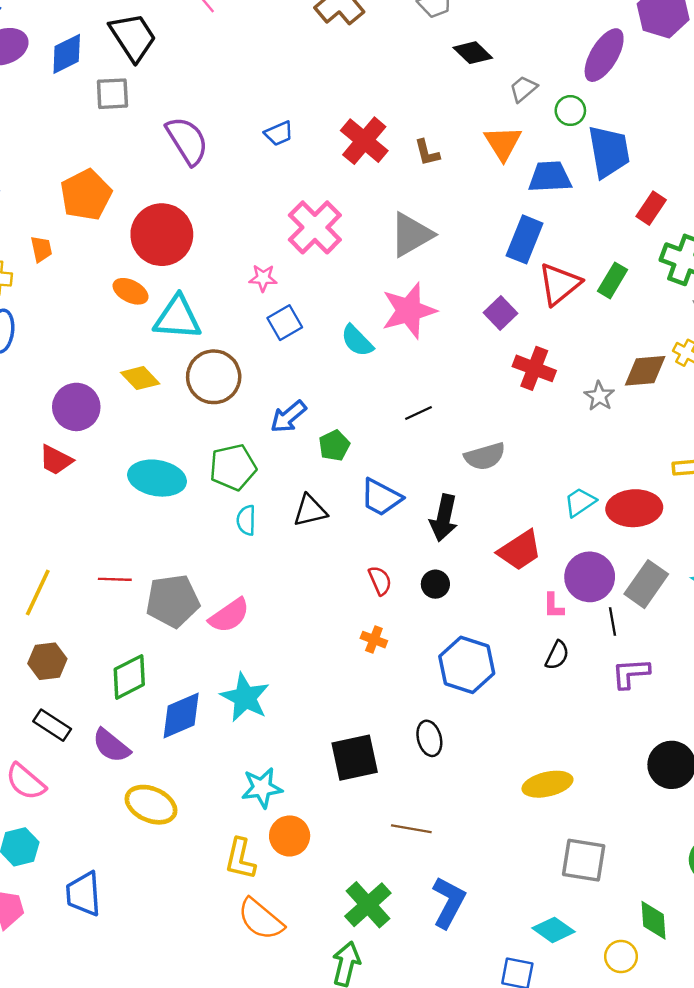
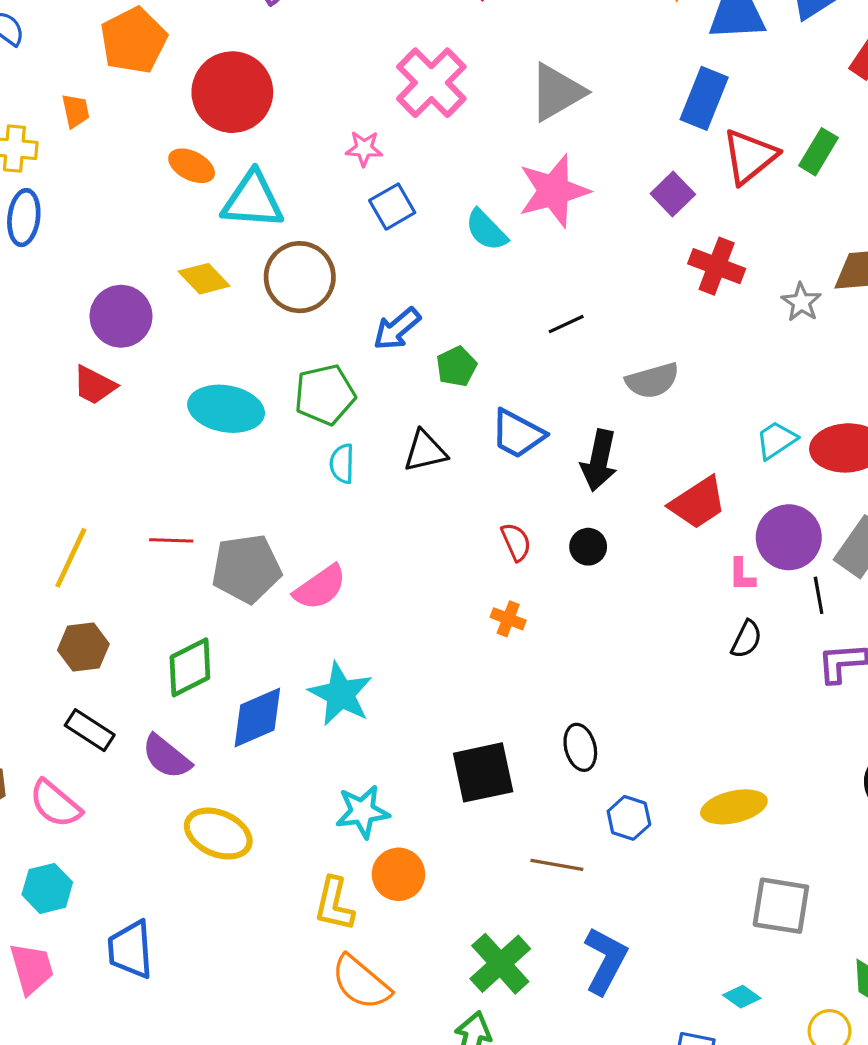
blue hexagon: (467, 665) -> (629, 818), moved, size x0.6
cyan diamond: (553, 930) -> (742, 997), size x0.7

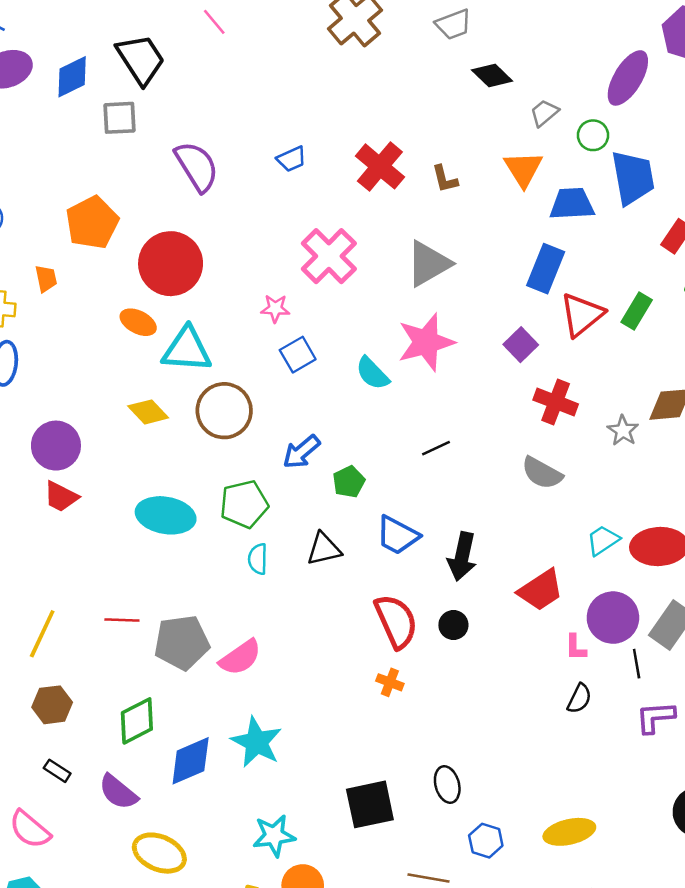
purple circle: (121, 316) -> (56, 446), moved
gray semicircle: (652, 381) -> (542, 473), moved, turned 45
red semicircle: (516, 542) -> (396, 621), size x1.8
black rectangle: (90, 730) -> (57, 771), size x0.7

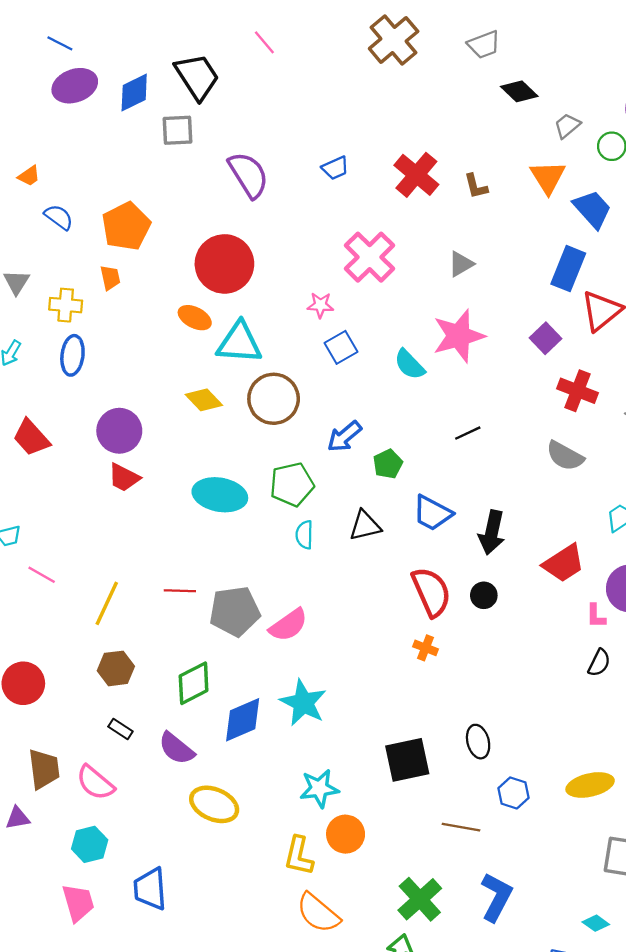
blue trapezoid: (572, 204) -> (592, 209), turned 51
orange pentagon: (92, 223) -> (126, 226), moved
gray triangle: (429, 264) -> (461, 264), size x0.6

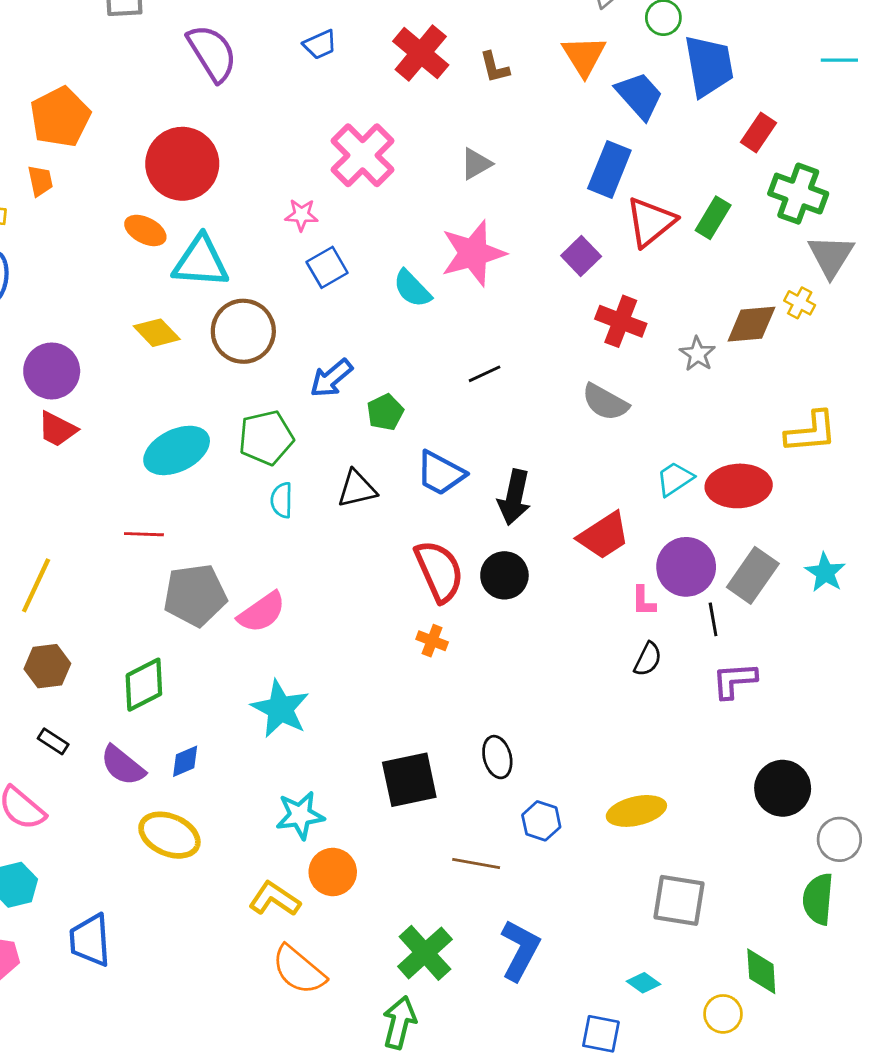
cyan ellipse: (220, 495) -> (177, 450), turned -36
red line: (180, 591) -> (144, 534), moved
black circle: (484, 595) -> (504, 575), size x1.4
blue diamond: (243, 720) -> (185, 761), moved, size x0.6
yellow L-shape: (299, 856) -> (275, 899), turned 111

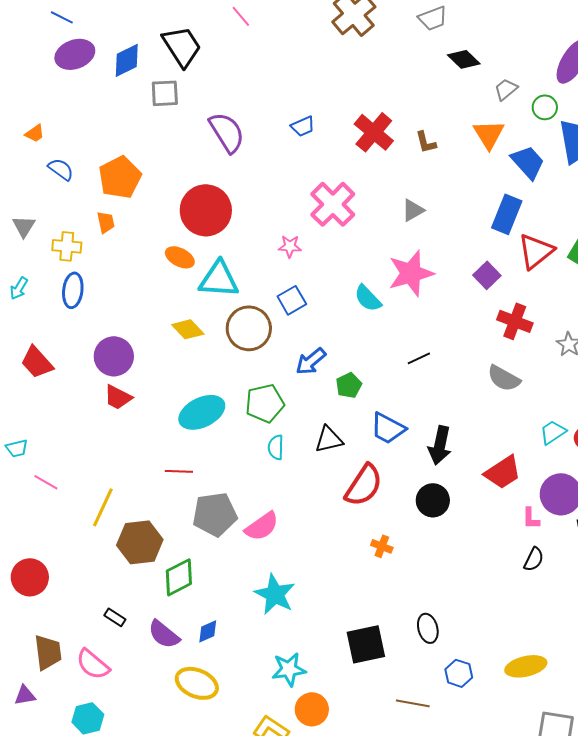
blue square: (327, 267) -> (292, 300), moved
red semicircle: (439, 571) -> (364, 485), moved, turned 57
brown hexagon: (47, 666) -> (140, 542), moved, size x1.4

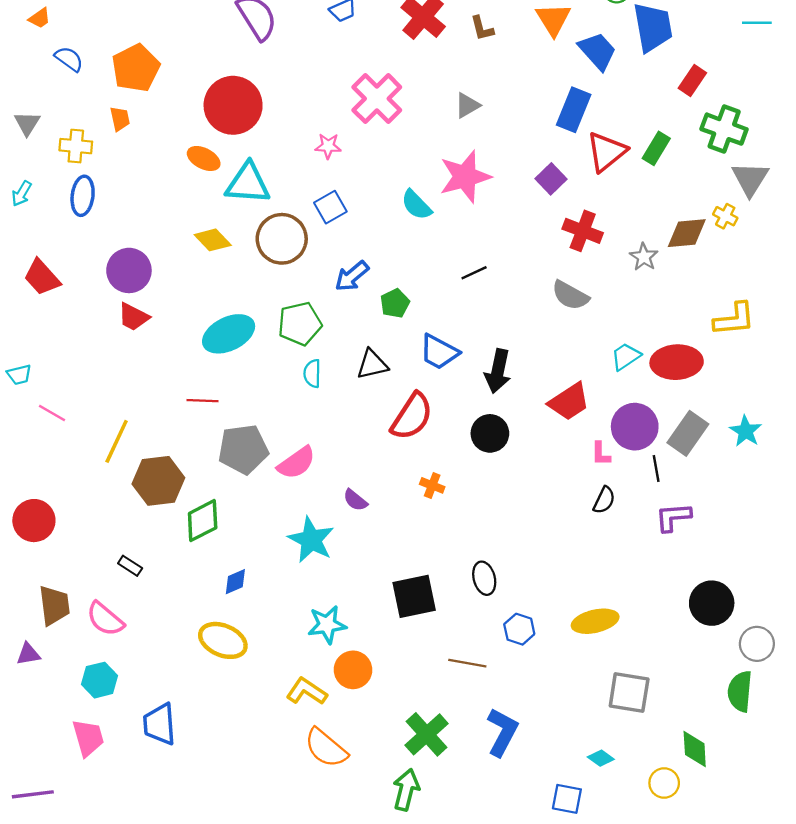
purple semicircle: (164, 634) -> (355, 500), moved, size x0.7

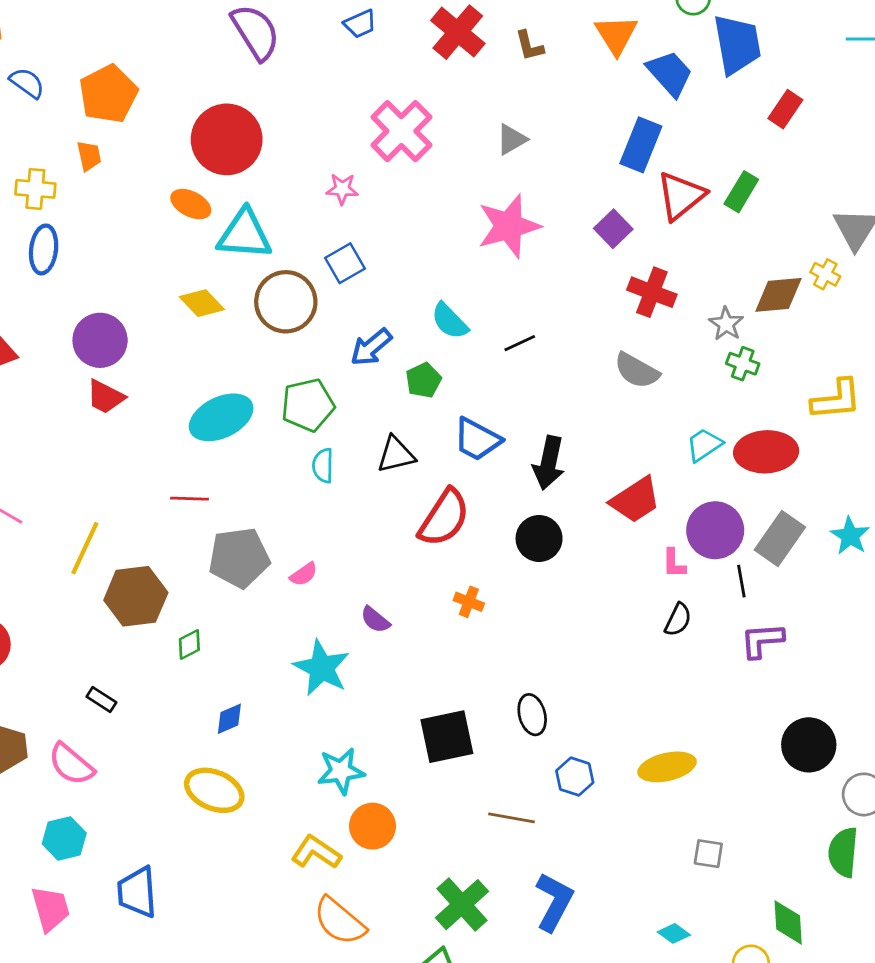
green cross: (724, 129) -> (743, 364), moved, size x0.6
cyan semicircle: (416, 205) -> (450, 321), moved
pink semicircle: (296, 463) -> (304, 574), size x0.6
green diamond: (203, 521) -> (189, 644), size x0.6
gray square: (629, 692) -> (708, 854), size x0.6

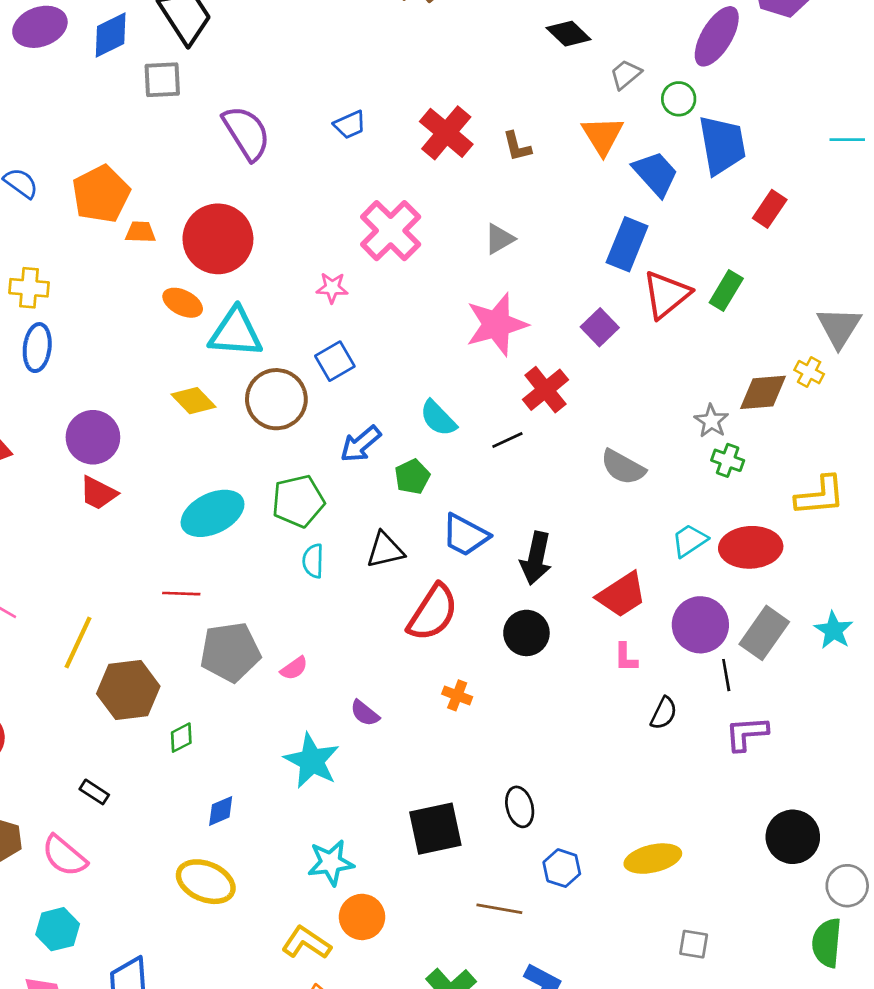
orange trapezoid: (89, 156) -> (140, 232), moved, turned -76
red cross: (652, 292) -> (545, 390), moved, turned 30
pink L-shape: (674, 563) -> (626, 657), moved

